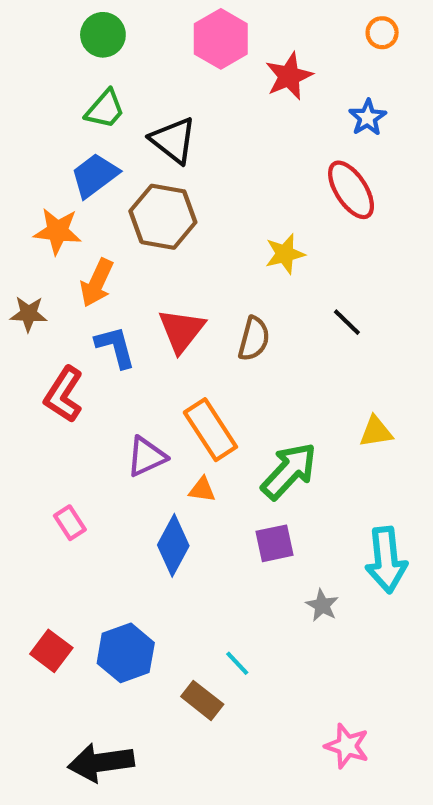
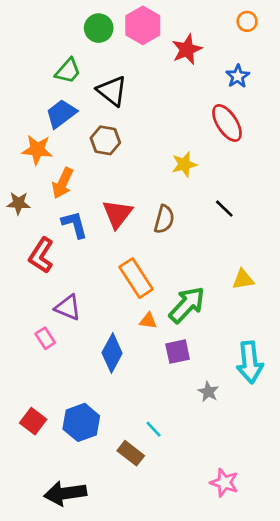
green circle: (103, 35) -> (99, 28), moved
brown hexagon: (163, 217) -> (105, 140), size x0.7
purple triangle: (146, 457) -> (68, 307), moved, turned 48
orange triangle: (202, 490) -> (148, 321), moved

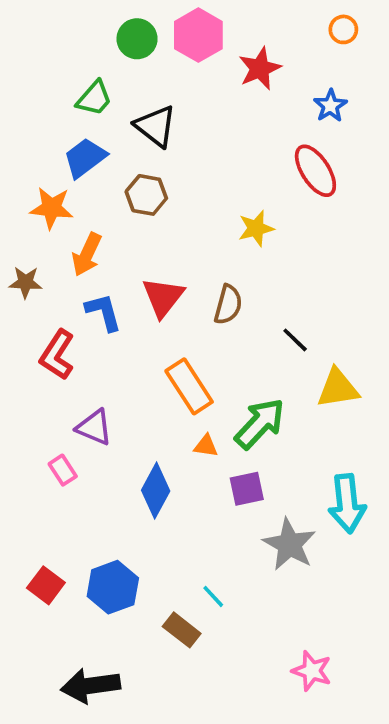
black line: (224, 209) -> (295, 340), moved
yellow triangle: (243, 279) -> (338, 388), size x1.4
gray star: (208, 392) -> (289, 544), size x1.8

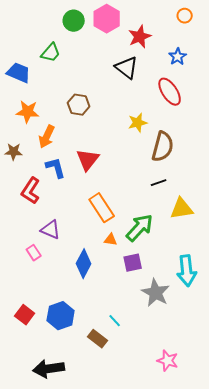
black triangle: (156, 126) -> (127, 68), moved
blue trapezoid: (85, 158) -> (19, 73), moved, turned 60
brown semicircle: (228, 305) -> (163, 147), moved, size x1.4
black line: (295, 340) -> (159, 183), turned -63

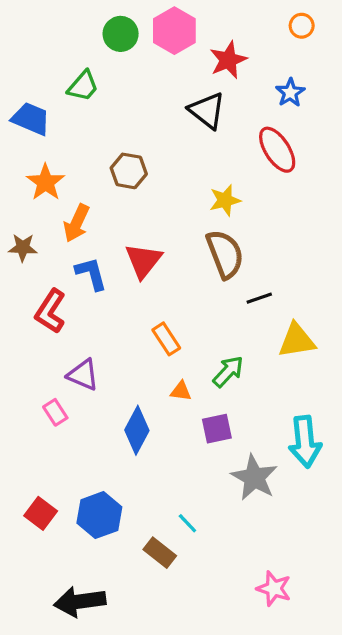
orange star: (28, 112) -> (46, 182), turned 30
brown semicircle: (163, 147) -> (225, 254), moved, turned -36
orange rectangle: (102, 208) -> (166, 339), size x0.7
green arrow: (140, 228) -> (228, 372), size x0.7

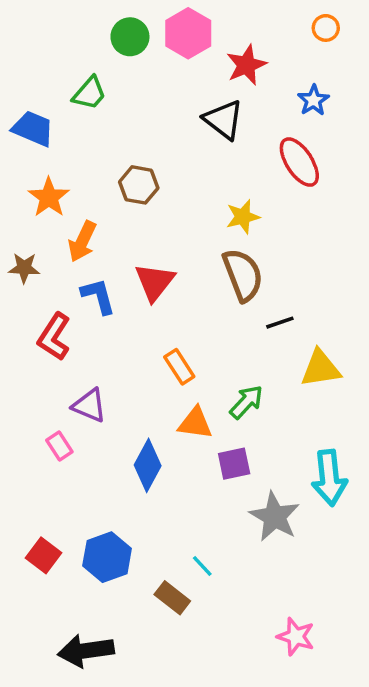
orange triangle: (181, 391) -> (195, 423), size x1.5

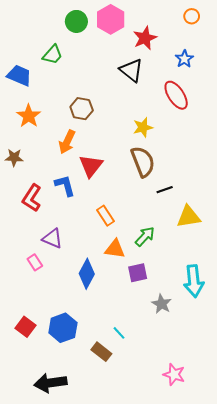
orange arrow: (82, 241) -> (67, 142), moved
blue L-shape: (98, 296) -> (65, 186), moved
gray star: (275, 517) -> (162, 304), size x0.7

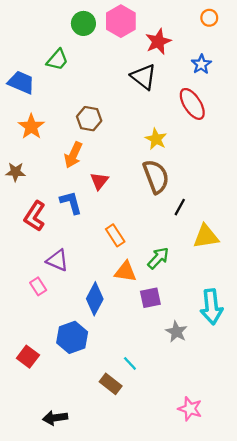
yellow star: (143, 127) -> (156, 139), turned -30
red triangle: (91, 166) -> (99, 181), size x0.7
black line: (165, 190) -> (180, 207), turned -42
blue hexagon: (63, 328) -> (72, 337), moved
black arrow: (50, 383) -> (55, 418), size x0.7

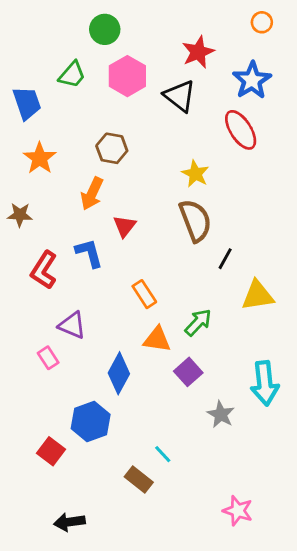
pink hexagon: (121, 21) -> (127, 76), moved
blue star: (201, 64) -> (252, 80), size x1.5
blue trapezoid: (21, 82) -> (27, 103), turned 48
purple square: (150, 298) -> (188, 372), turned -30
red square: (28, 357) -> (51, 451), moved

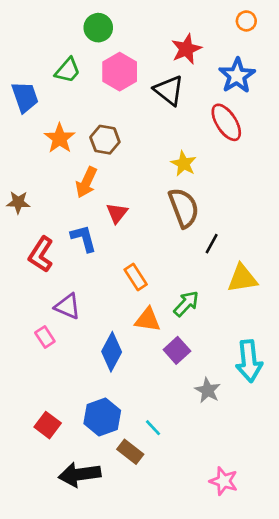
orange star: (40, 158) -> (60, 138), moved
blue hexagon: (91, 421) -> (102, 417), moved
black arrow: (69, 522) -> (80, 474), moved, size x1.4

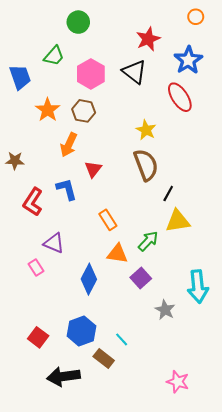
pink hexagon: (120, 72) -> (91, 74), moved
yellow triangle: (242, 278) -> (178, 221), moved

